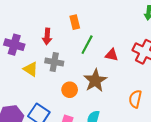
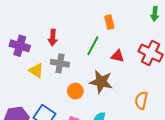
orange rectangle: (75, 22) -> (109, 22), moved
brown star: (95, 80) -> (101, 82), turned -30

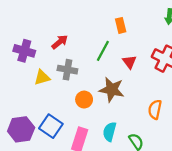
red arrow: (53, 38) -> (60, 42), turned -133
red triangle: (118, 56) -> (129, 62), turned 40
yellow triangle: (36, 71) -> (42, 77), turned -49

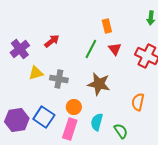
purple cross: (24, 51) -> (20, 49), turned 36
red triangle: (129, 62) -> (115, 49), moved
gray cross: (67, 70) -> (59, 79), moved
orange circle: (84, 100) -> (74, 107), moved

